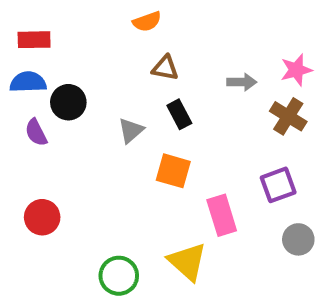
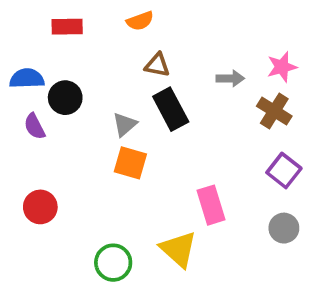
red rectangle: (34, 40) -> (67, 27), moved
black rectangle: (179, 114) -> (171, 109), size x1.5
orange square: (173, 171) -> (130, 163), moved
purple square: (278, 185) -> (284, 171), moved, turned -32

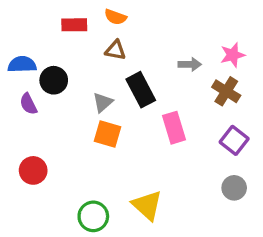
orange semicircle: (140, 21) -> (115, 17), turned 40
red rectangle: (67, 27) -> (74, 25), moved
brown triangle: (157, 65) -> (115, 50), moved
pink rectangle: (211, 205) -> (174, 128), moved

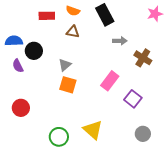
pink star: (233, 55) -> (155, 14), moved
black rectangle: (141, 90) -> (105, 15), moved
pink rectangle: (174, 128) -> (110, 81), turned 54
purple square: (234, 140) -> (133, 99), moved
gray circle: (234, 188) -> (143, 134), moved

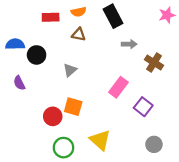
orange semicircle: (73, 11) -> (79, 12), turned -32
purple semicircle: (18, 66) -> (19, 83), moved
orange square: (68, 85) -> (73, 107), moved
red circle: (21, 108) -> (53, 116), moved

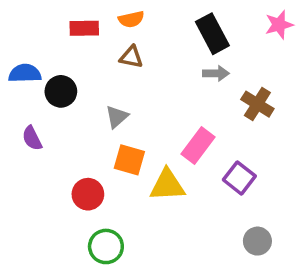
black rectangle: (113, 16) -> (212, 34), moved
orange square: (73, 107) -> (129, 160), moved
yellow triangle: (100, 140) -> (167, 185), moved, turned -45

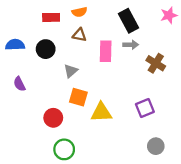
black circle: (61, 91) -> (46, 49), moved
pink rectangle: (198, 145) -> (106, 51), moved, turned -36
purple square: (239, 178) -> (145, 108), turned 30

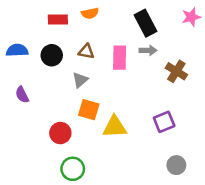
brown triangle: (79, 35) -> (86, 52), moved

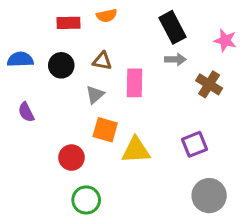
pink star: (191, 17) -> (225, 40), moved, turned 30
pink rectangle: (120, 58) -> (134, 83), moved
gray circle: (176, 165) -> (209, 196), size x1.5

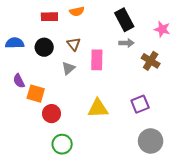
brown triangle: (102, 61) -> (74, 44), turned 40
orange square: (105, 130) -> (36, 94), moved

